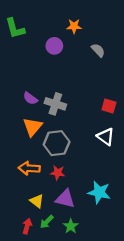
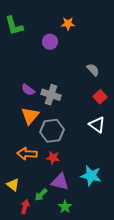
gray semicircle: (98, 50) -> (93, 70), moved
red square: (109, 106) -> (100, 97), turned 32
yellow triangle: (37, 201) -> (13, 185), moved
green arrow: (47, 222) -> (41, 195), moved

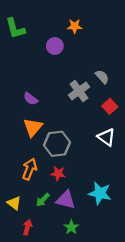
gray cross: (51, 95) -> (79, 91), moved, turned 36
orange arrow: (27, 154) -> (30, 169), turned 108
green arrow: (41, 195) -> (43, 200), moved

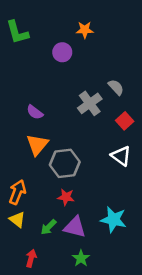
orange arrow: (30, 169) -> (17, 192), moved
yellow triangle: (14, 203) -> (17, 220), moved

